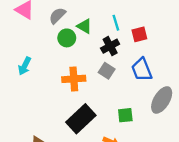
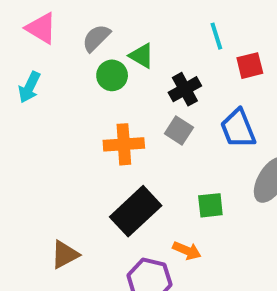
cyan line: (116, 23) -> (216, 36), moved
red square: (139, 34) -> (250, 66), moved
cyan arrow: (25, 66) -> (29, 87), moved

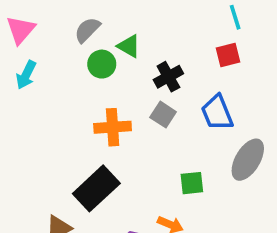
pink triangle: (41, 28) -> (21, 30), moved, turned 40
cyan line: (216, 36) -> (235, 17), moved
black rectangle: (136, 211) -> (96, 188), moved

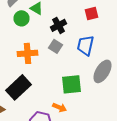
blue trapezoid: (217, 113) -> (86, 45), turned 35
green square: (192, 183) -> (72, 84), size x1.5

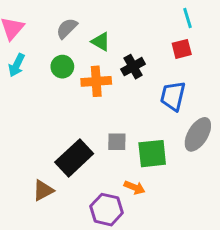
green circle: (22, 18) -> (62, 67), moved
gray square: (56, 46) -> (117, 142), moved, turned -32
orange cross: (28, 53) -> (96, 81), moved

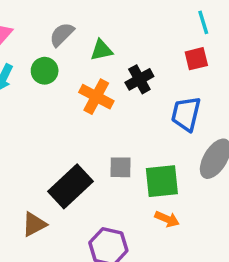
green triangle: (101, 42) -> (101, 50), turned -42
green circle: (62, 67) -> (45, 71), moved
orange cross: (96, 81) -> (96, 97), turned 32
orange arrow: (135, 187) -> (167, 219), moved

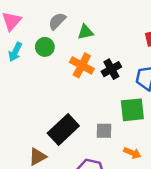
black cross: (139, 79) -> (111, 69), moved
gray square: (120, 167) -> (104, 131), moved
green square: (162, 181) -> (132, 110), moved

